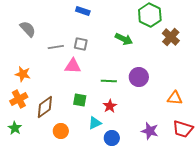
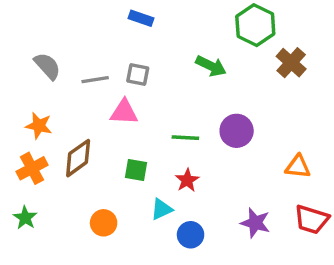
gray semicircle: (28, 29) -> (47, 66), moved
brown diamond: (45, 107) -> (78, 158), moved

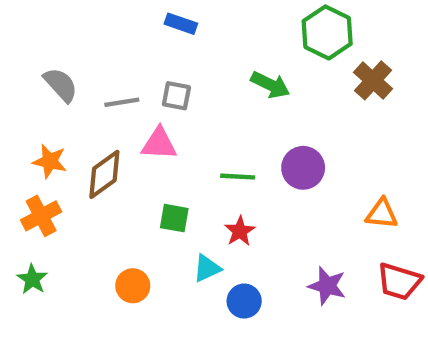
brown diamond: (78, 158) -> (104, 174), moved

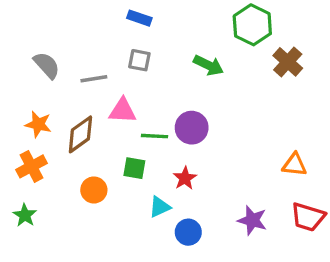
gray square: (176, 96) -> (139, 60), moved
purple circle: (303, 168) -> (192, 128), moved
green line: (238, 177) -> (155, 136), moved
orange circle: (133, 286) -> (94, 190), moved

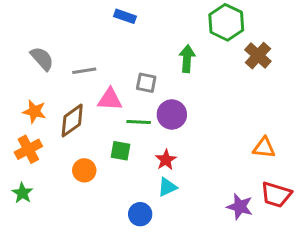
gray square: (139, 60) -> (146, 83), moved
green arrow: (208, 65) -> (187, 59), turned -112
cyan triangle: (160, 207) -> (167, 187), moved
purple star: (252, 220) -> (240, 207), moved
blue circle: (188, 232) -> (140, 214), moved

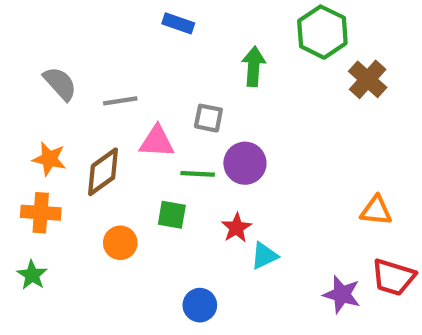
green arrow: (187, 59) -> (254, 66), moved
orange cross: (28, 149) -> (41, 213), turned 32
cyan triangle: (167, 187) -> (264, 256), moved

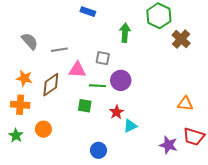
orange circle: (120, 243) -> (43, 129), moved

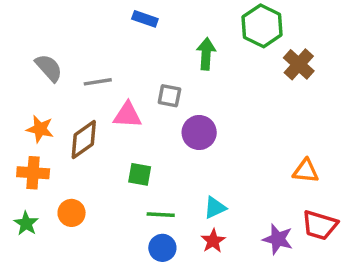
green line: (97, 86) -> (161, 215), moved
red star: (116, 112) -> (213, 241), moved

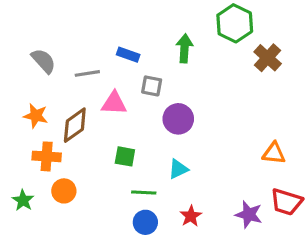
blue rectangle: (145, 19) -> (128, 55), moved
orange cross: (33, 173) -> (47, 156), moved
cyan triangle: (215, 208) -> (178, 169), moved

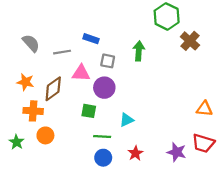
green arrow: (185, 48) -> (139, 51), moved
purple circle: (178, 119) -> (104, 88), moved
orange triangle: (274, 153) -> (204, 109), moved

